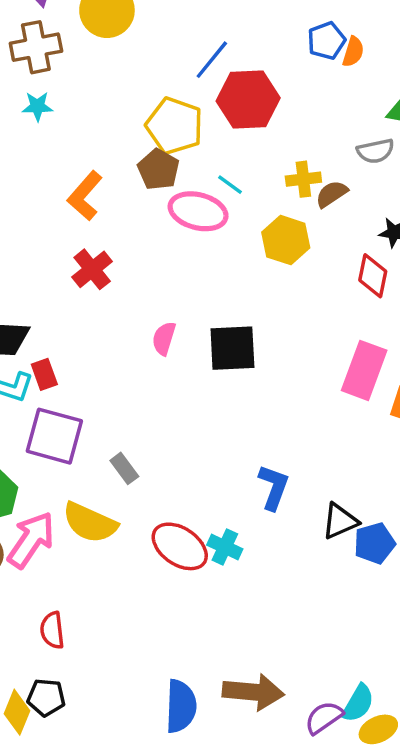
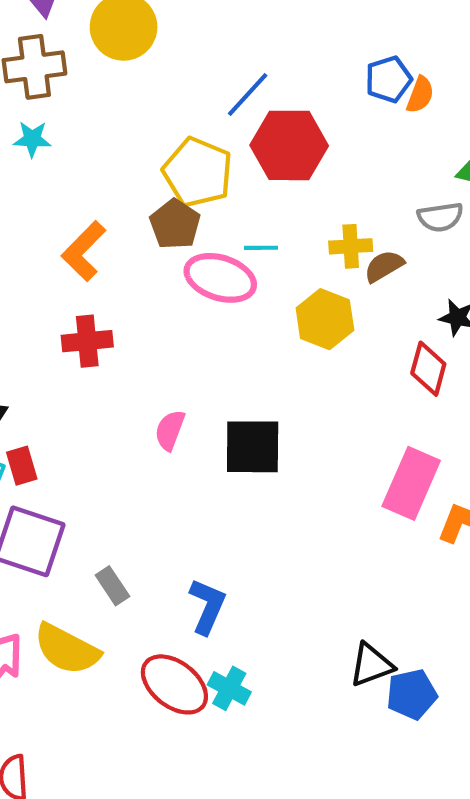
cyan line: (230, 185) -> (261, 248), turned -40
red cross: (92, 269) -> (87, 341), turned 30
blue L-shape: (274, 487) -> (207, 606), moved

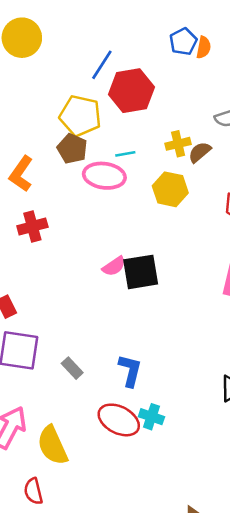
pink semicircle: (170, 430) -> (114, 266), moved, turned -135
yellow semicircle: (67, 649) -> (53, 445), moved, turned 48

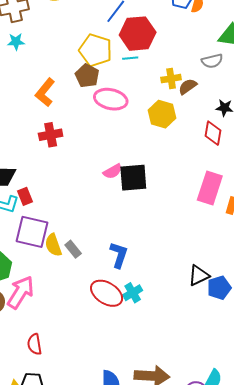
cyan line: (125, 154) -> (130, 58), moved
cyan cross: (151, 417) -> (133, 293), turned 36
yellow semicircle: (53, 445) -> (53, 245), moved, size x0.7

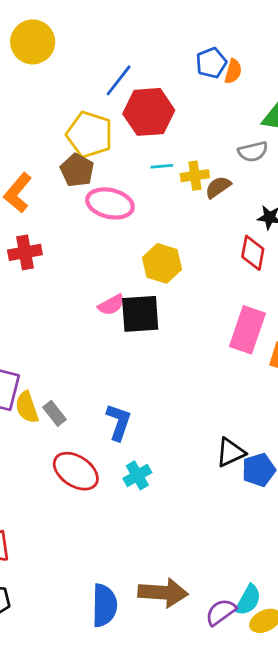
cyan line: (130, 58) -> (162, 166), moved
yellow hexagon: (162, 114) -> (162, 263), moved
red ellipse: (107, 293) -> (76, 471), moved

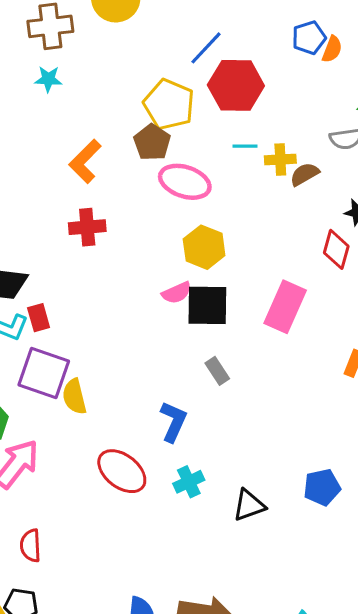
yellow hexagon: (162, 263) -> (204, 247), moved
pink rectangle: (247, 330) -> (285, 307), moved
gray rectangle: (55, 413) -> (217, 371), moved
black triangle: (230, 452) -> (249, 505), moved

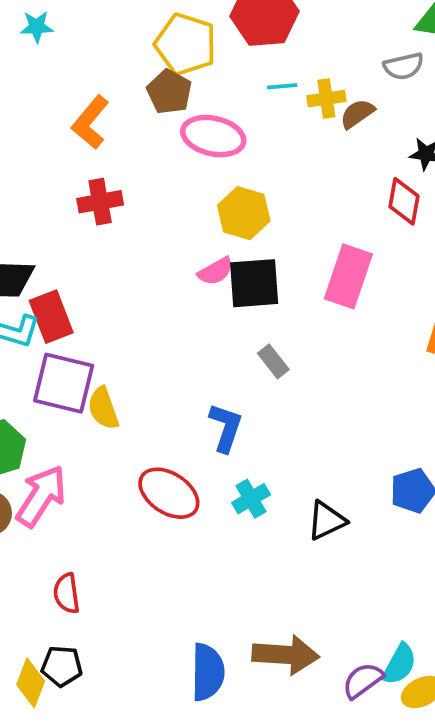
red rectangle: (39, 318) -> (51, 317), size x1.5

